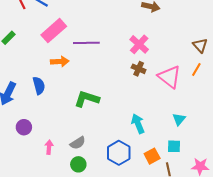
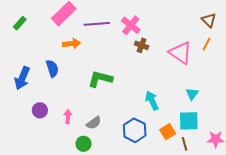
pink cross: (139, 44) -> (131, 25), moved
brown cross: (139, 69) -> (142, 45), moved
cyan square: (174, 146) -> (189, 121), size x1.5
pink arrow: (49, 147) -> (68, 117), moved
green circle: (78, 164) -> (83, 144), moved

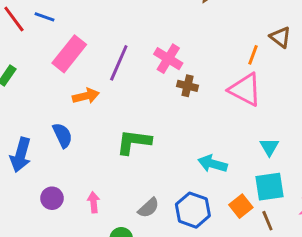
purple line: (97, 24) -> (119, 63), turned -55
orange line: (207, 44) -> (253, 55), moved
cyan arrow: (152, 100) -> (213, 164), turned -42
gray semicircle: (94, 123) -> (149, 208), moved

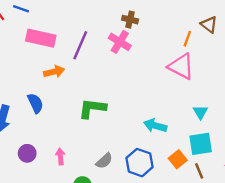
pink rectangle: (69, 54) -> (41, 38), turned 64
brown cross: (187, 86) -> (130, 20), moved

